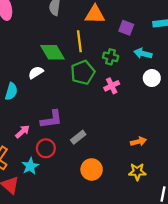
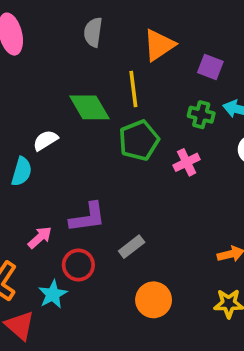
orange triangle: (95, 14) -> (159, 45), turned -35
green cross: (111, 57) -> (201, 115), moved
white semicircle: (36, 72) -> (45, 140), moved

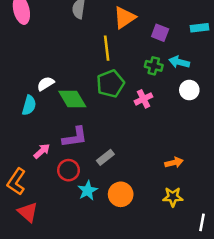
green diamond: (89, 107) -> (72, 99), moved
cyan star: (53, 294) -> (88, 190), moved

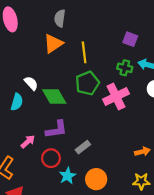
orange triangle: (124, 18) -> (53, 44), moved
white semicircle: (46, 84) -> (31, 83), turned 80
pink cross: (144, 99) -> (116, 96), size x1.6

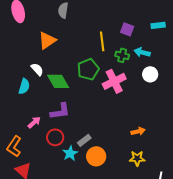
orange triangle: (53, 44) -> (47, 40), moved
yellow line: (84, 52) -> (102, 41), moved
gray rectangle: (83, 147) -> (84, 140), moved

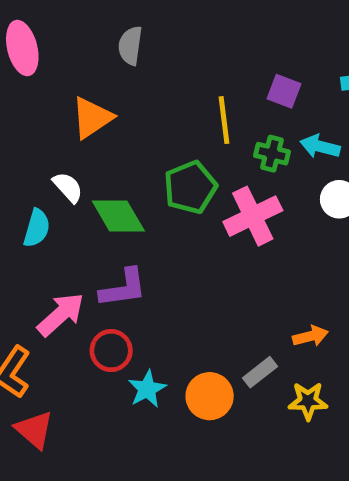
pink arrow: (34, 122) -> (61, 315), size x1.5
gray rectangle: (84, 140) -> (260, 372), moved

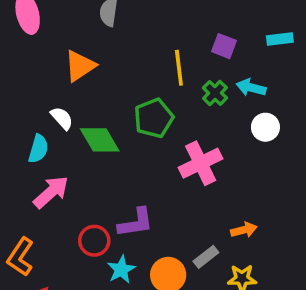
green cross: (272, 154) -> (215, 93), turned 30
pink cross: (253, 216) -> (201, 163), moved
purple L-shape: (123, 288) -> (136, 223), moved
pink arrow: (61, 315) -> (51, 192), moved

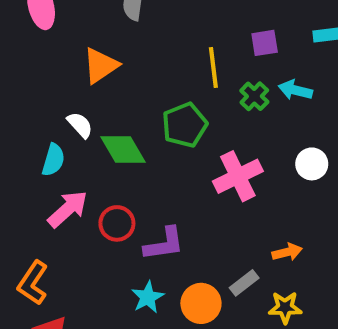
purple square: (224, 46) -> (265, 43), turned -30
white circle: (265, 127) -> (312, 164), moved
red circle: (94, 241) -> (117, 223), moved

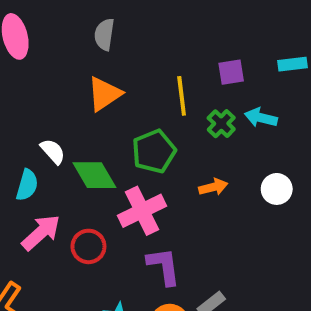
orange triangle: (100, 65) -> (104, 94), moved
pink cross: (238, 176) -> (142, 211), moved
purple L-shape: (164, 244) -> (164, 266), moved, turned -90
orange arrow: (287, 252) -> (213, 187), moved

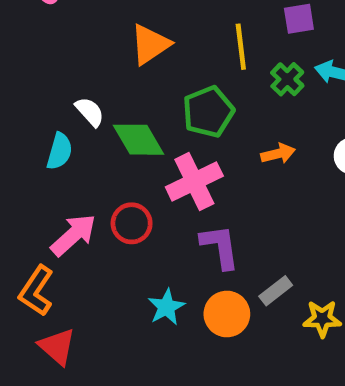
pink arrow: (41, 233) -> (73, 235), moved

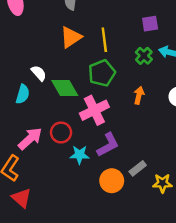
yellow line: (241, 47) -> (104, 40), moved
orange arrow: (278, 154) -> (139, 95), turned -63
purple L-shape: (220, 247) -> (108, 145), turned 70
cyan star: (166, 307) -> (80, 155), moved, turned 30

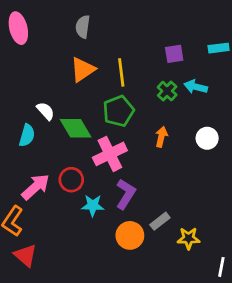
purple L-shape: (108, 145) -> (126, 194), turned -30

